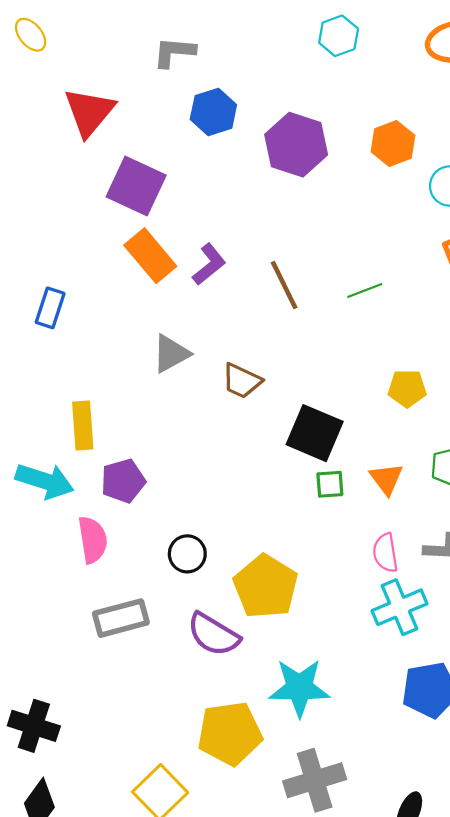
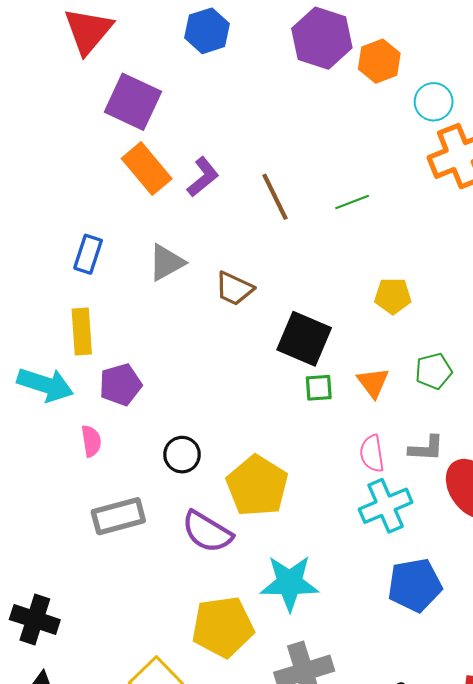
purple hexagon: (296, 145) -> (322, 38), moved
blue rectangle: (50, 308) -> (88, 254), moved
pink semicircle: (93, 540) -> (91, 441), size x0.7

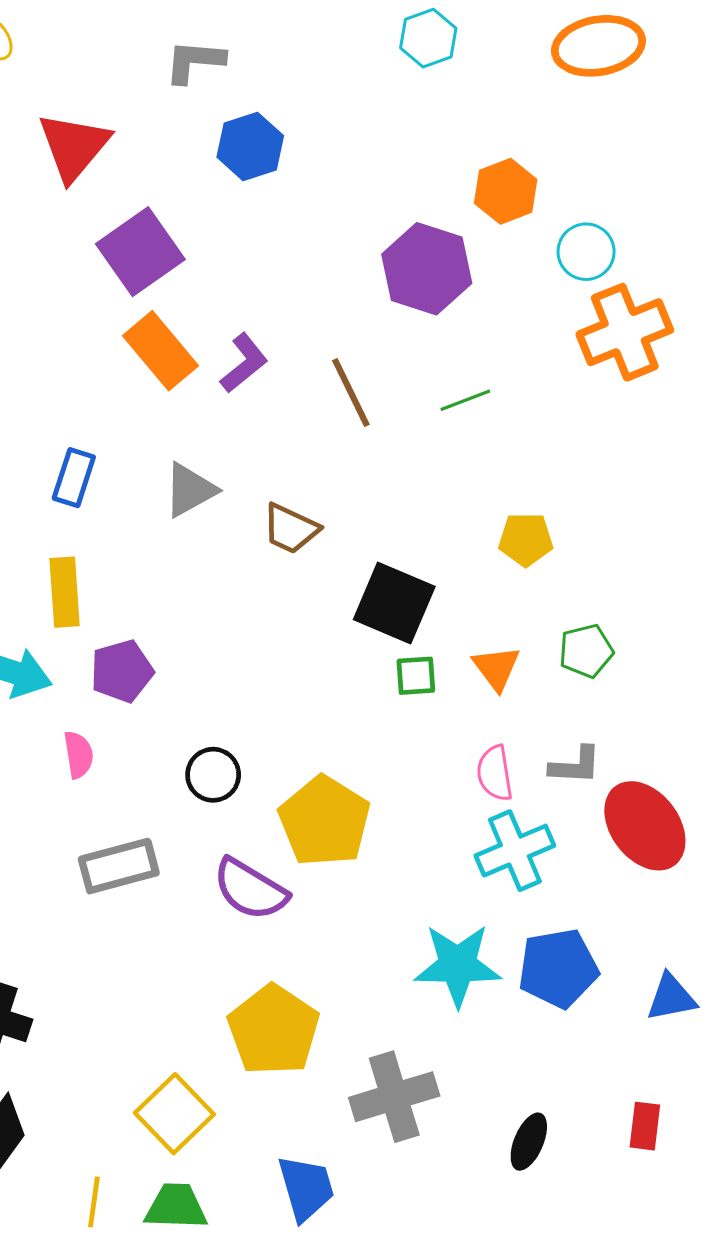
purple hexagon: (322, 38) -> (427, 269), moved
purple square: (133, 102) -> (140, 252), turned 30
cyan star: (290, 583) -> (458, 965), moved
yellow pentagon: (223, 627) -> (273, 1030), turned -30

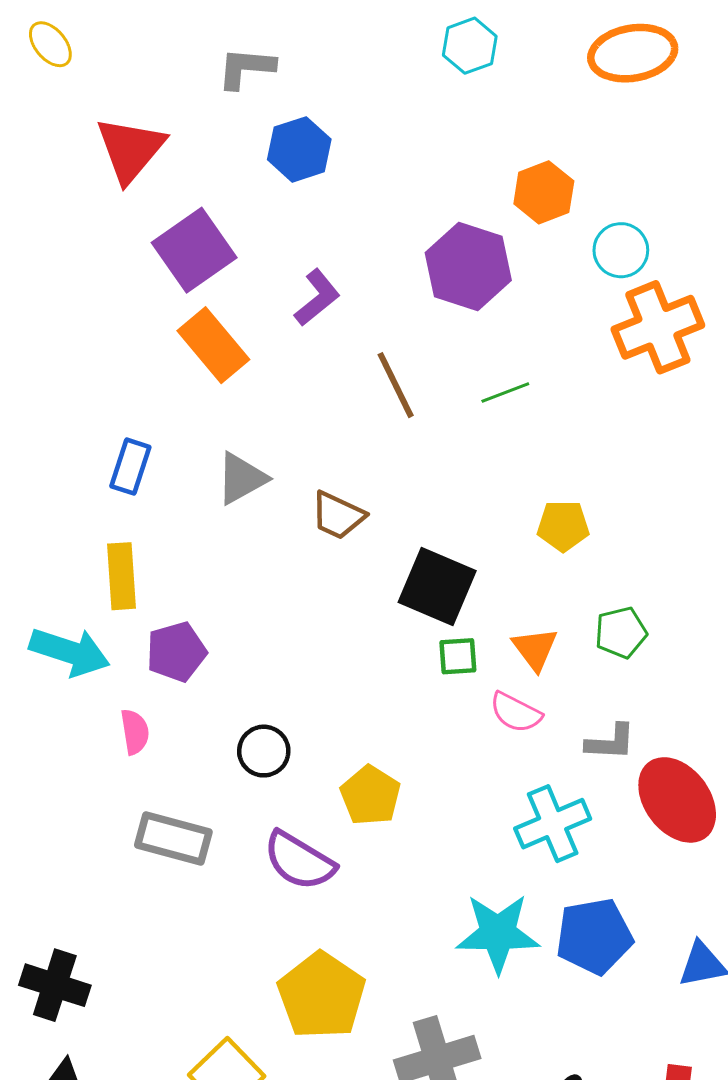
purple L-shape: (244, 363) -> (317, 298), moved
pink semicircle: (495, 773) -> (516, 713), moved, turned -54
yellow pentagon: (325, 821) -> (370, 796), size x0.7
gray rectangle: (119, 866) -> (173, 838), turned 30

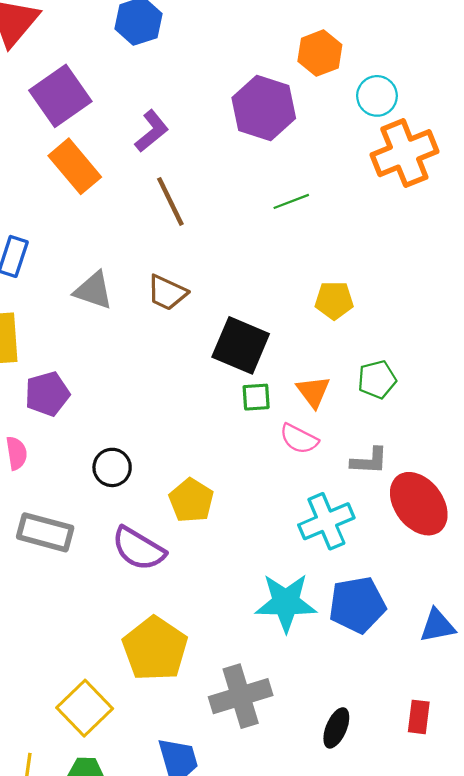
brown line: (396, 385) -> (170, 201), moved
gray triangle: (242, 478) -> (93, 290), moved, turned 48

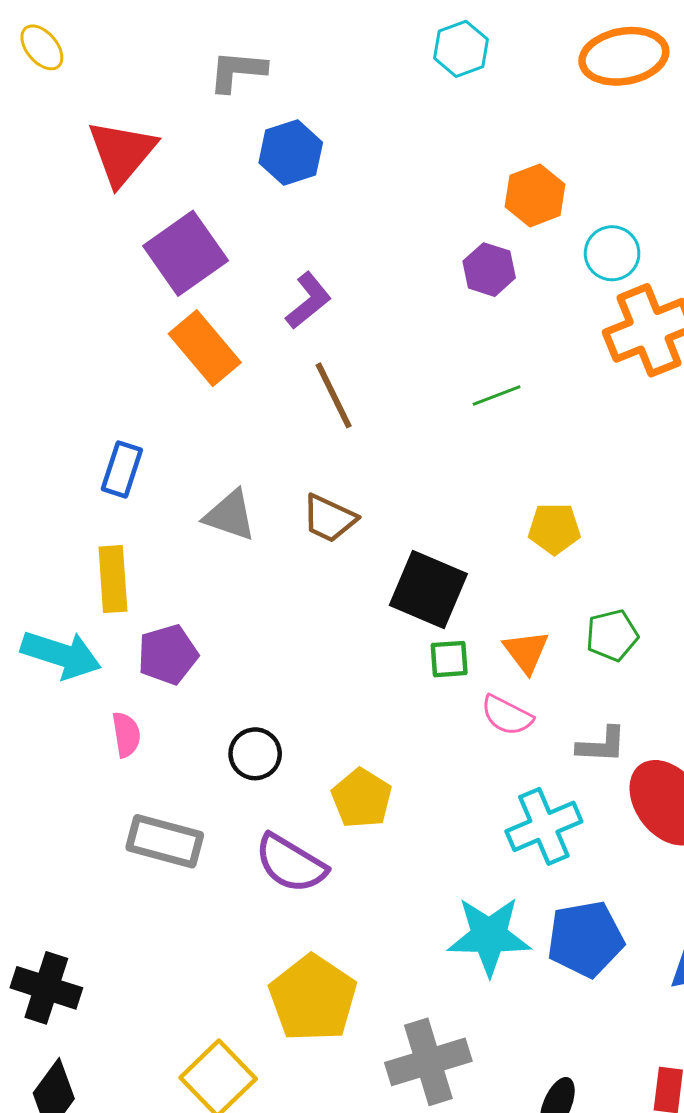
purple hexagon: (264, 108) -> (489, 270), moved, size x0.6

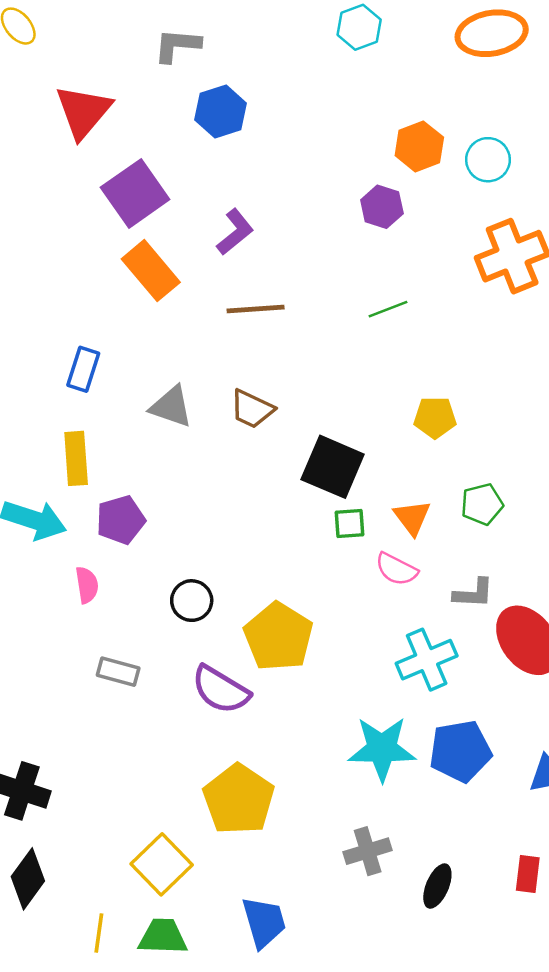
cyan circle: (612, 253) -> (488, 160), moved
brown line: (334, 395) -> (256, 309), turned -68
yellow pentagon: (362, 798) -> (278, 637), size x1.4
gray rectangle: (165, 841) -> (118, 672), size x0.7
gray cross: (428, 1062) -> (368, 851), moved, size x0.7

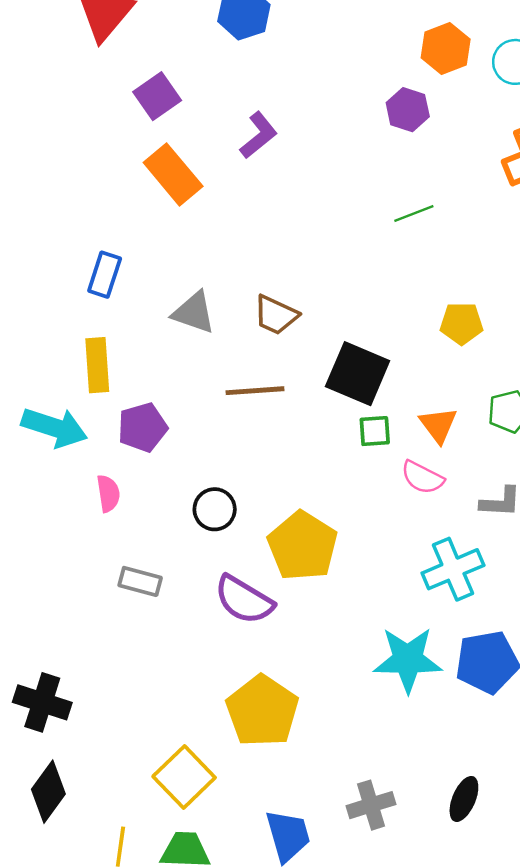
purple square: (135, 193) -> (157, 96), size x0.7
brown line: (256, 309) -> (255, 391), moved
gray cross: (368, 851) -> (371, 805), moved

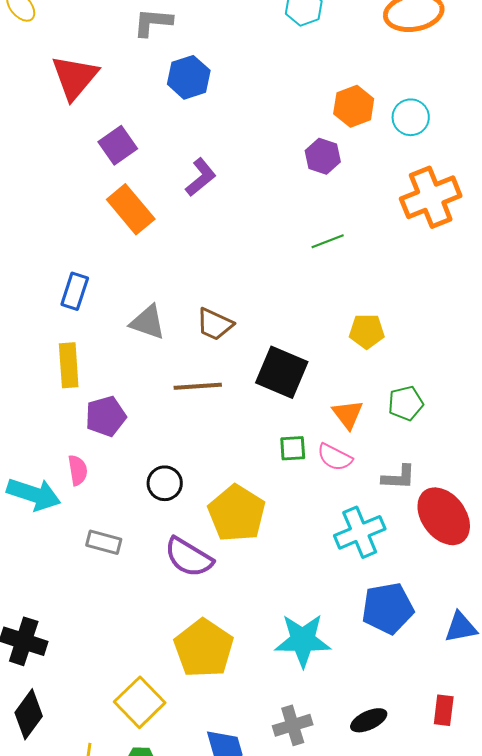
cyan arrow: (54, 427) -> (34, 494), moved
green square: (375, 431) -> (293, 448), moved
cyan star: (408, 660) -> (303, 640), moved
black ellipse: (464, 799) -> (369, 720), turned 42

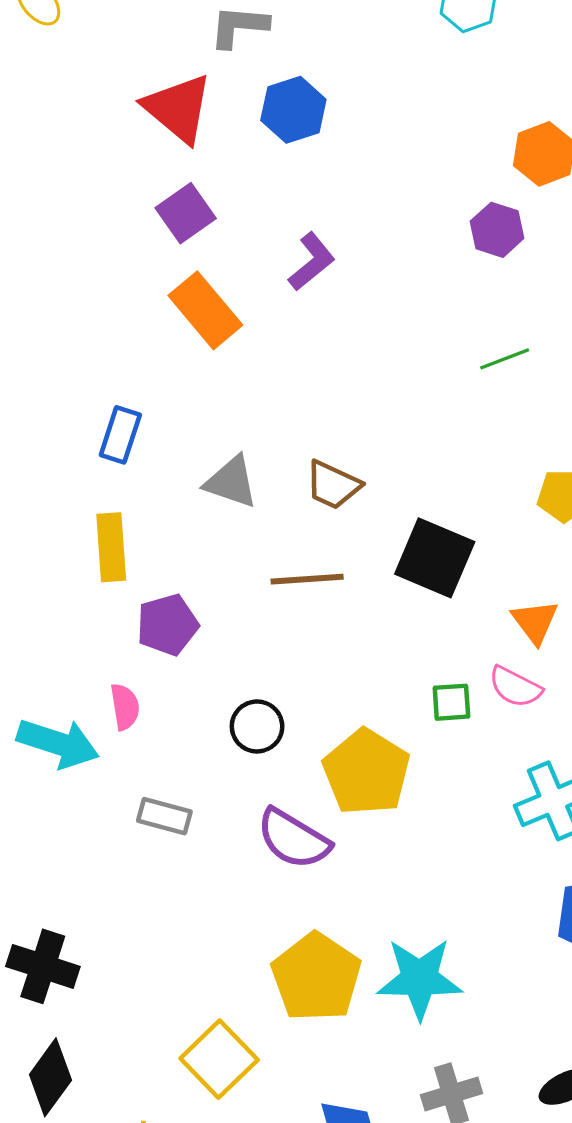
red triangle: (75, 77) -> (178, 108), moved, turned -30
green square: (293, 448) -> (451, 702), moved
cyan star: (303, 640) -> (420, 979), moved

